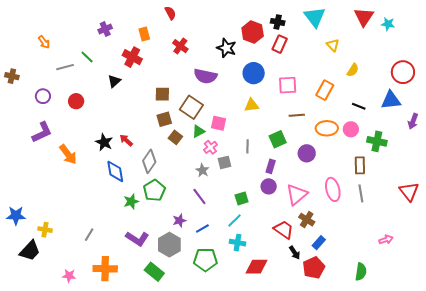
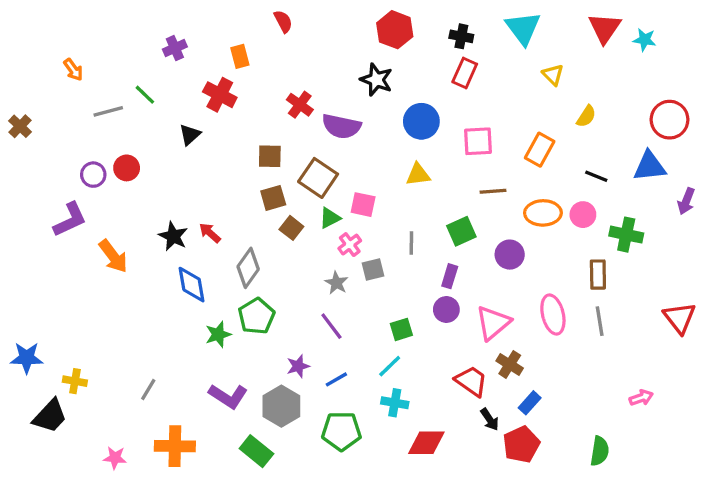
red hexagon: (253, 32) -> (395, 30), moved
red cross: (180, 46) -> (300, 105), moved
brown cross: (12, 76) -> (20, 126), turned 32
purple circle: (43, 96) -> (93, 175), moved

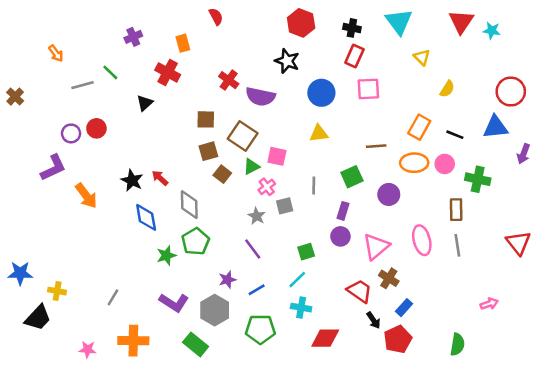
pink square: (478, 141) -> (368, 89), moved
orange rectangle: (540, 150) -> (419, 127), moved
gray diamond: (248, 268) -> (189, 205), turned -36

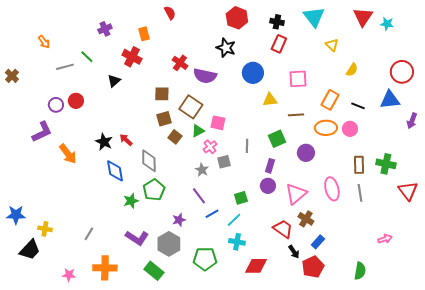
pink square: (368, 89) -> (298, 79), moved
yellow triangle: (319, 133) -> (270, 100), moved
green cross: (478, 179) -> (386, 164), moved
blue line: (257, 290) -> (212, 214), moved

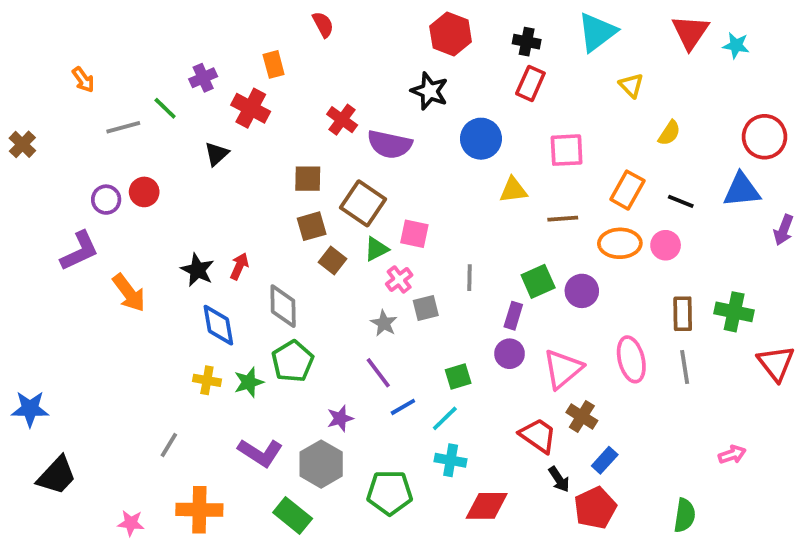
cyan triangle: (314, 17) -> (597, 32), turned 30
purple cross: (105, 29) -> (203, 78), moved
green square: (277, 139) -> (538, 281), moved
red arrow: (126, 140) -> (239, 266), turned 72
yellow cross: (45, 229) -> (207, 380), moved

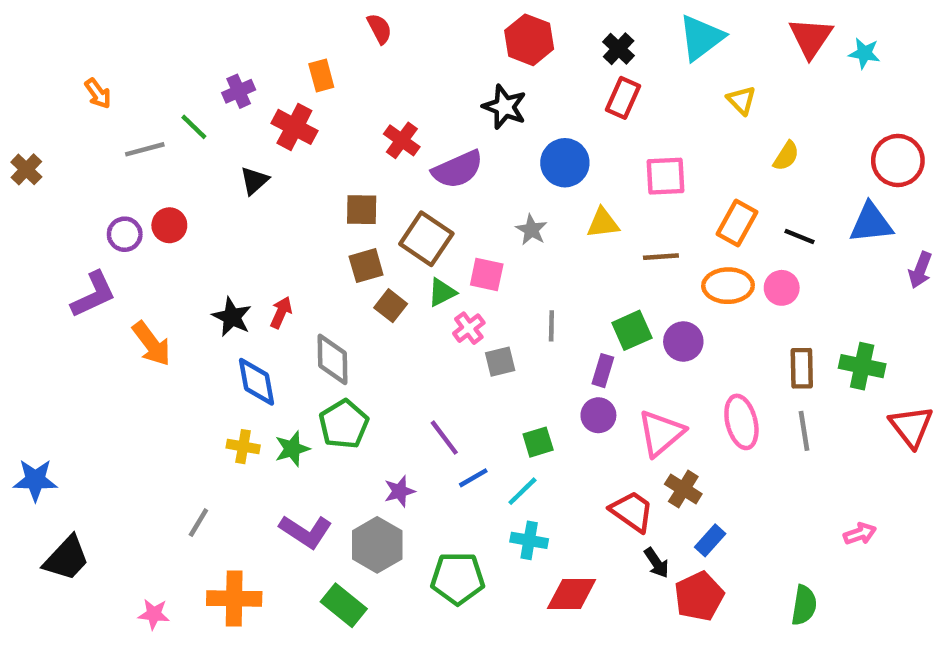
black cross: (527, 42) -> (619, 49), turned 32
purple semicircle: (390, 144) -> (458, 169), turned -36
gray star: (384, 323) -> (531, 230), moved

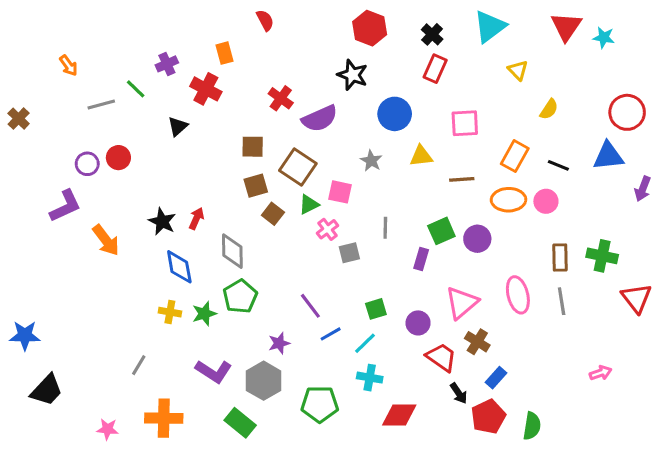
purple circle: (598, 415) -> (418, 323), moved
green semicircle: (804, 605) -> (532, 426), moved

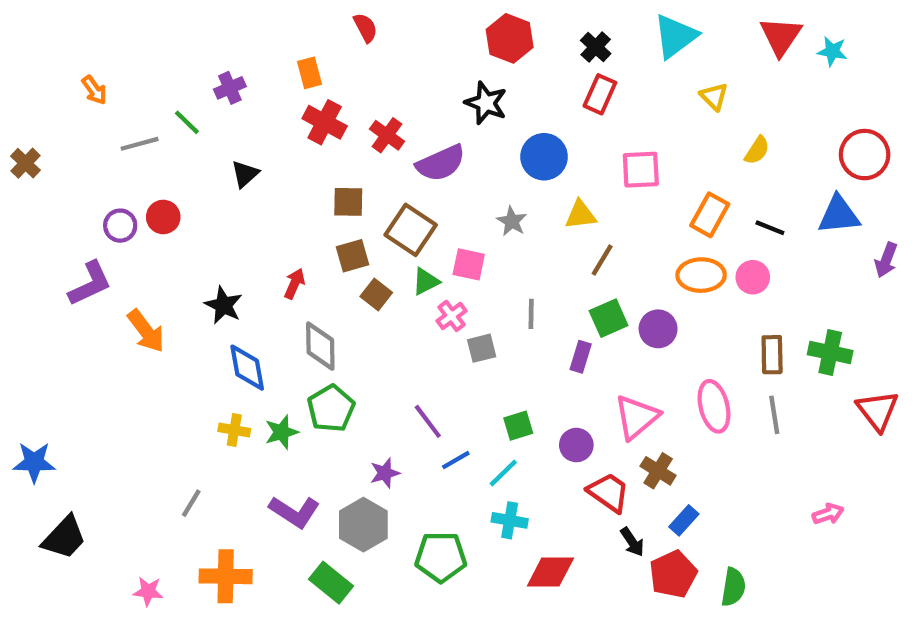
red cross: (206, 89) -> (325, 122), moved
brown line: (462, 179) -> (602, 260), moved, turned -55
red arrow: (196, 218) -> (294, 284), moved

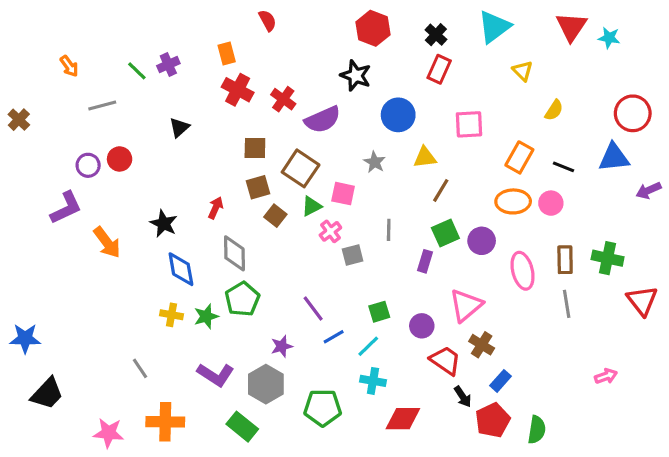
green line: (187, 122) -> (137, 71), moved
purple arrow: (886, 260) -> (648, 190), turned 45
pink ellipse: (714, 406) -> (523, 271), moved
gray line: (191, 503) -> (140, 368), turned -65
pink star: (148, 591) -> (109, 433), size x1.4

